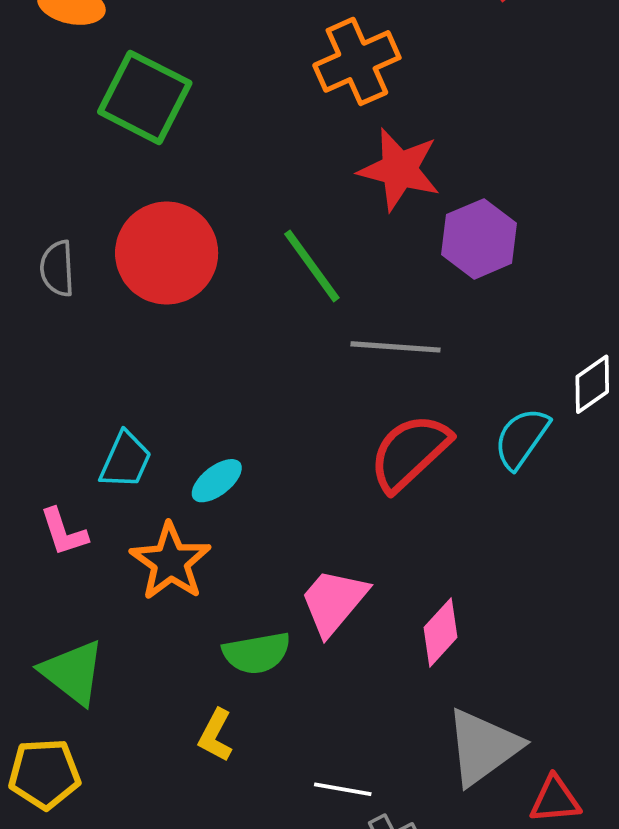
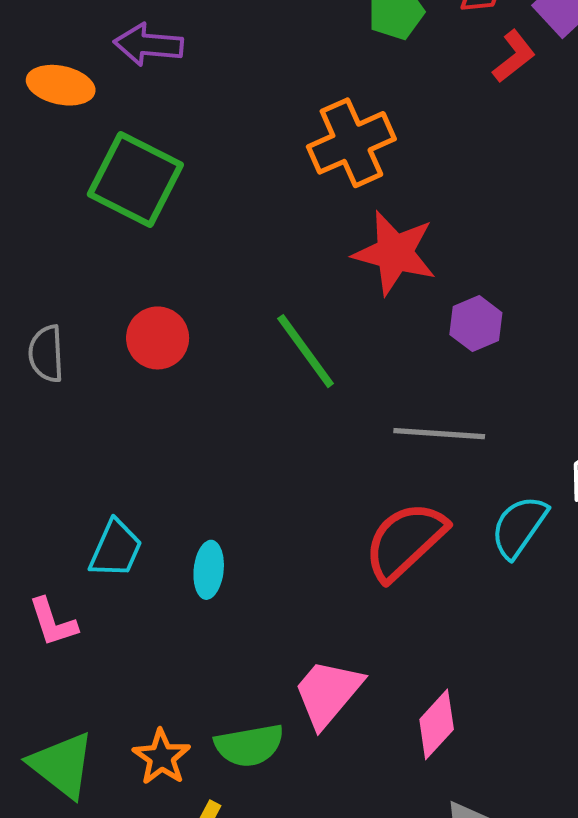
purple hexagon: (479, 239) -> (476, 324), size x0.7
red circle: (167, 253) -> (158, 338), size x0.6
gray line: (396, 347) -> (439, 434), moved
cyan ellipse: (217, 481) -> (209, 570), turned -46
orange star: (170, 562) -> (162, 757), moved, size x0.7

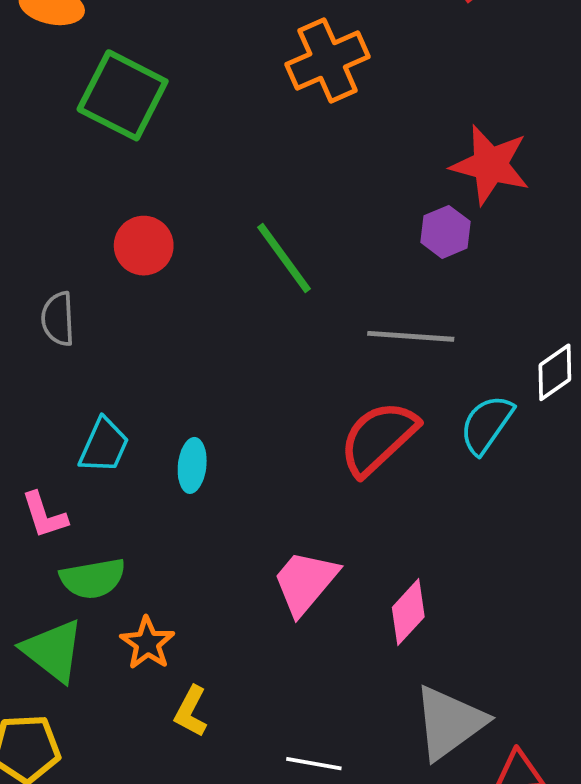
red star: (395, 253) -> (490, 165), moved
gray semicircle: (46, 354) -> (58, 319), moved
green semicircle: (249, 745) -> (93, 578), moved

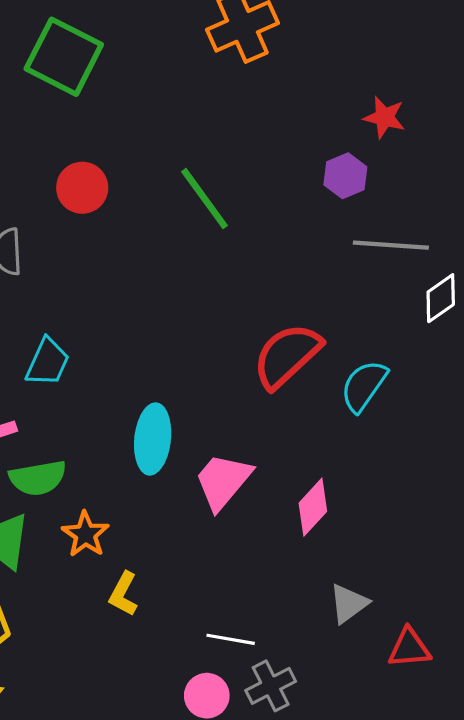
red star: (490, 165) -> (384, 117), size x0.6
gray line: (411, 336) -> (391, 245), moved
cyan semicircle: (487, 424) -> (364, 386), moved
cyan ellipse: (192, 465) -> (153, 439), moved, size x1.5
gray triangle: (449, 723) -> (349, 604), size x0.6

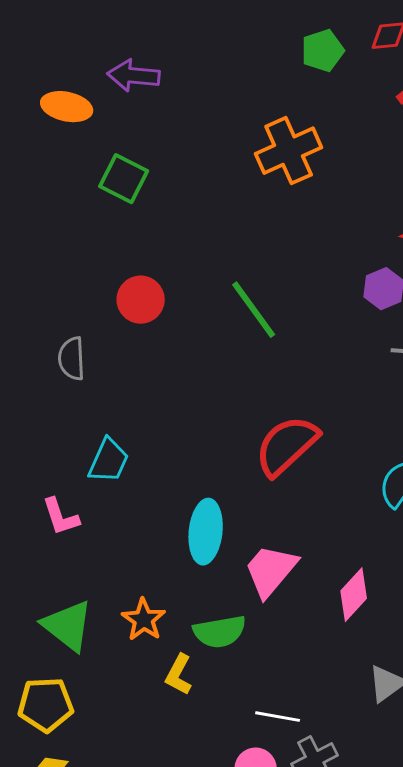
green square: (64, 57) -> (124, 179), size x0.7
red semicircle: (287, 356) -> (287, 446), moved
green semicircle: (38, 478) -> (220, 632), moved

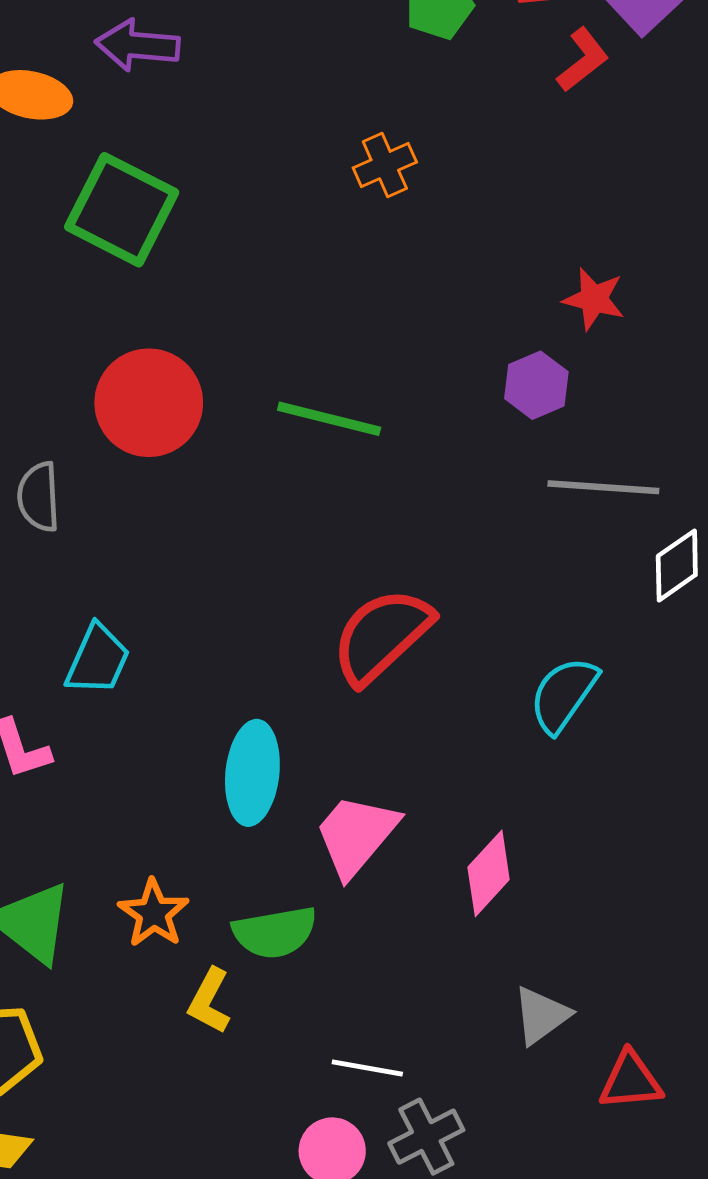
orange cross: (289, 151) -> (385, 165), size x0.6
green square: (124, 179) -> (122, 210), size x1.4
red circle: (141, 300) -> (149, 403), size x1.4
green line: (254, 310) -> (329, 419), turned -40

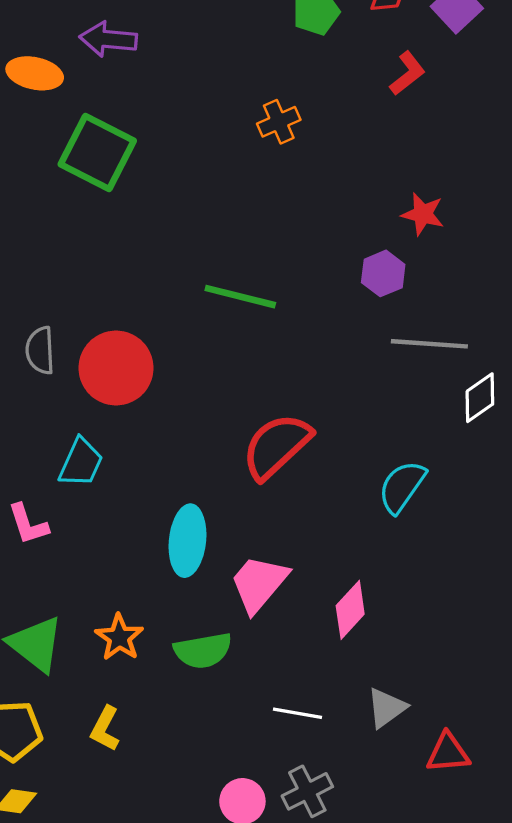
red L-shape: (583, 60) -> (407, 73), moved
red circle: (149, 403) -> (116, 368), moved
yellow L-shape: (209, 1001) -> (105, 729), moved
white line: (367, 1068) -> (297, 713), moved

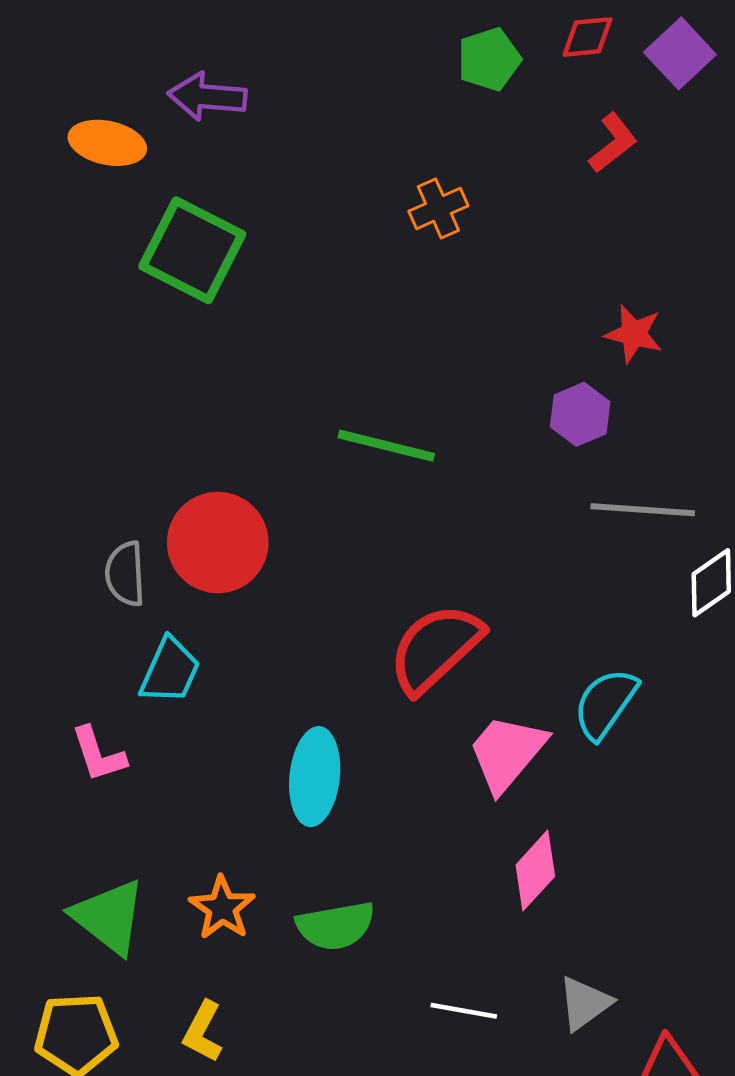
gray semicircle: (40, 350) -> (125, 574), moved
pink trapezoid: (259, 584) -> (507, 753), moved

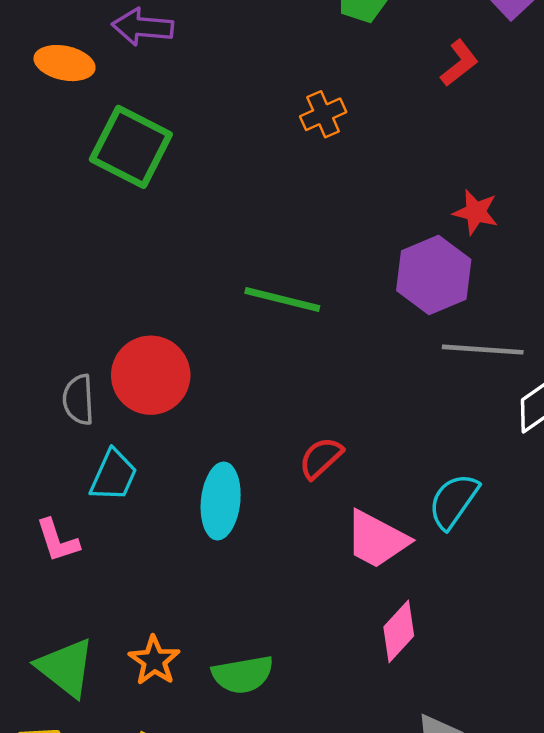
purple hexagon: (580, 414) -> (434, 275), size x1.6
red semicircle: (435, 648) -> (321, 458), size x0.6
pink trapezoid: (507, 753) -> (377, 539), turned -102
cyan ellipse: (315, 777) -> (221, 501), moved

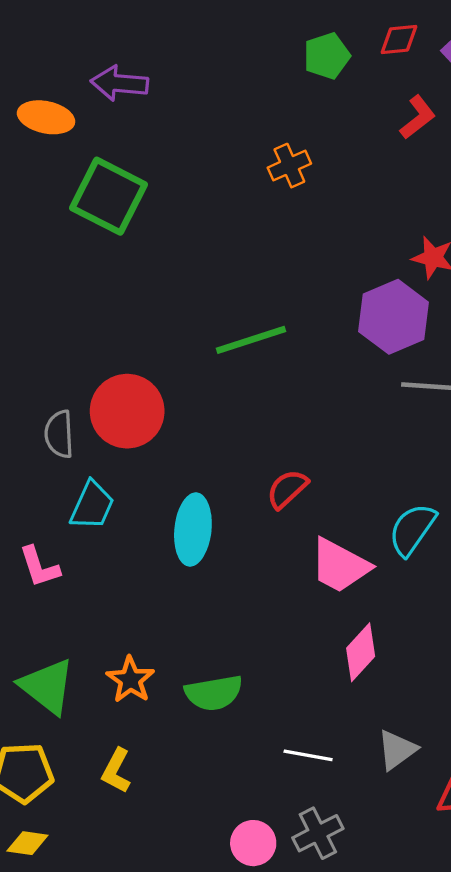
green line: (282, 299) -> (251, 340), turned -32

